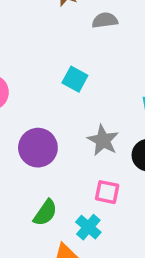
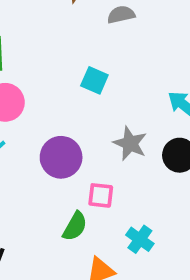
pink square: (107, 192) -> (101, 195), moved
cyan cross: (88, 227) -> (140, 239), moved

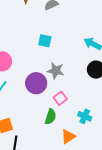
gray star: (130, 143) -> (56, 71), moved
pink square: (101, 195) -> (60, 98), turned -32

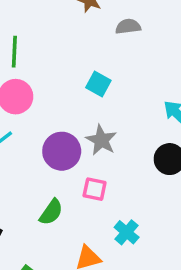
pink square: (60, 98) -> (95, 189), turned 32
green semicircle: (51, 117) -> (51, 212), moved

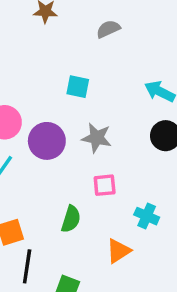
gray semicircle: (128, 26) -> (108, 29), moved
purple circle: (62, 151) -> (47, 141), moved

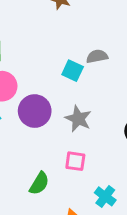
gray semicircle: (108, 29) -> (97, 56), moved

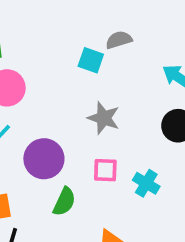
purple circle: (35, 111) -> (44, 159), moved
cyan cross: (105, 196) -> (146, 183), moved

